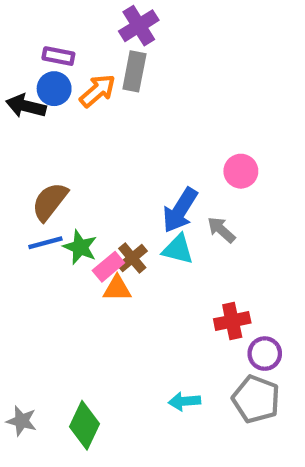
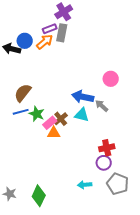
purple rectangle: (58, 56) -> (50, 29), moved, turned -32
blue arrow: (180, 210) -> (83, 97), turned 70
purple circle: (265, 354) -> (104, 163), moved

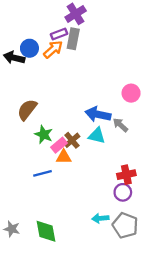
blue line: (21, 112) -> (42, 173), moved
gray pentagon: (118, 184) -> (125, 225), moved
green diamond: (39, 196) -> (46, 231), turned -35

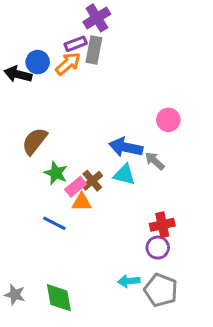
blue line: (42, 173) -> (54, 223), turned 42

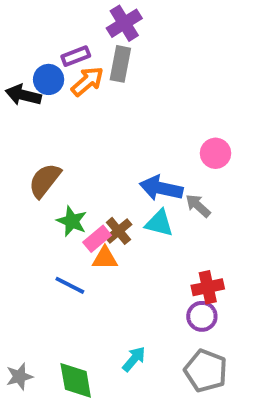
purple rectangle: (76, 44) -> (76, 56), moved
cyan arrow: (129, 281) -> (134, 359), moved, turned 135
gray star: (15, 295) -> (19, 377), turned -30

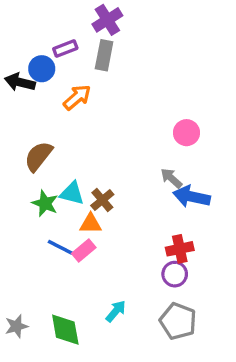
orange arrow: (87, 81) -> (77, 97), moved
blue arrow: (161, 188) -> (192, 197), moved
green star: (72, 221) -> (45, 203), moved
cyan triangle: (159, 223) -> (72, 193), moved
pink rectangle: (97, 239) -> (84, 251), moved

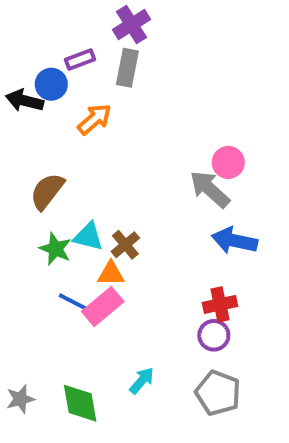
gray arrow: (171, 178) -> (210, 189), moved, size x1.5
pink rectangle: (84, 251) -> (103, 306), size x1.4

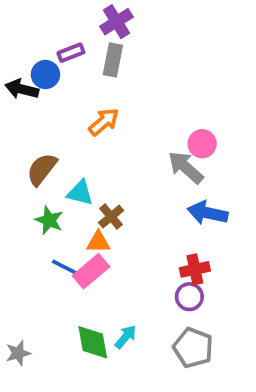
orange arrow: (94, 119) -> (104, 122), moved
cyan triangle: (88, 237) -> (80, 193), moved
green diamond: (80, 403) -> (93, 342), moved

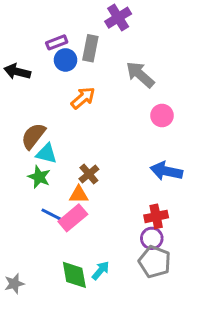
purple cross: (117, 22) -> (118, 18), moved
blue circle: (45, 74) -> (65, 60), moved
gray arrow: (186, 167) -> (140, 75), moved
cyan triangle: (80, 193) -> (46, 154), moved
gray pentagon: (193, 348) -> (155, 262), moved

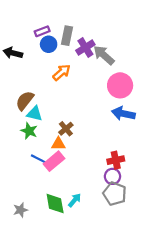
purple cross: (118, 18) -> (85, 48), moved
pink circle: (162, 116) -> (120, 85), size x1.5
blue arrow: (166, 171) -> (123, 114), moved
gray star: (14, 284) -> (20, 210), moved

